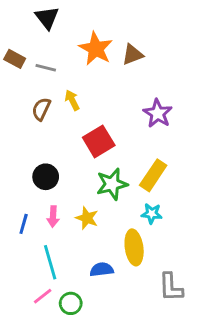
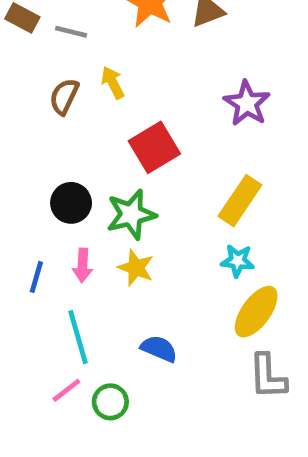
green star: (112, 184) -> (131, 214), moved
yellow ellipse: (134, 247) -> (256, 312), moved, turned 44
blue semicircle: (102, 270) -> (159, 349), turned 30

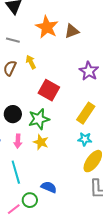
red square: (154, 147) -> (49, 90), turned -30
blue semicircle: (159, 349) -> (49, 187), moved
pink line: (66, 390) -> (14, 209), moved

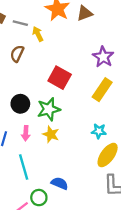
yellow arrow: (31, 62) -> (38, 34), moved
yellow rectangle: (86, 113) -> (102, 90), moved

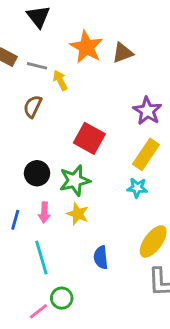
cyan star: (99, 131) -> (137, 188), moved
blue semicircle: (60, 183) -> (101, 257), moved, turned -119

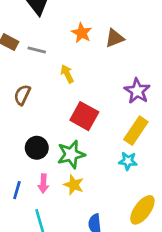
orange star: (86, 47) -> (82, 33), size x0.7
yellow arrow: (60, 80) -> (67, 74), moved
brown semicircle: (33, 106) -> (22, 95), moved

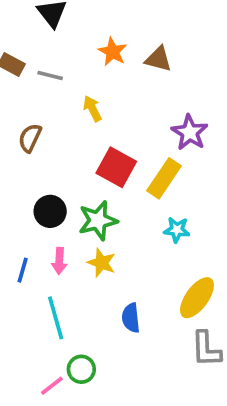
brown triangle: (115, 38) -> (158, 59), turned 36
yellow rectangle: (136, 131) -> (164, 178), moved

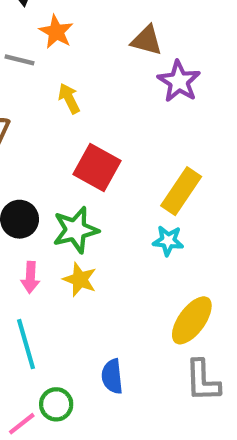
orange star: (113, 52) -> (56, 32), moved
purple star: (190, 132) -> (179, 81), moved
yellow rectangle: (164, 178) -> (181, 191), moved
blue semicircle: (131, 318) -> (112, 376), moved

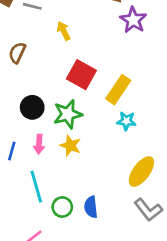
yellow rectangle: (181, 191) -> (118, 90), moved
gray L-shape: (203, 381) -> (148, 210), turned -36
green circle: (56, 404) -> (62, 207), moved

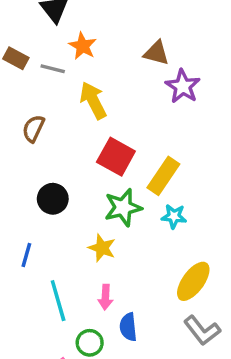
yellow arrow: (64, 31) -> (93, 100), size x1.5
green star: (68, 114) -> (123, 208), moved
pink arrow: (39, 144) -> (105, 297), moved
green circle: (62, 207) -> (90, 343), moved

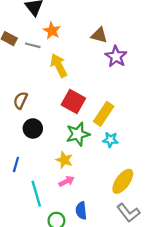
brown semicircle: (33, 128) -> (20, 100), moved
pink arrow: (105, 297) -> (67, 181), moved, turned -120

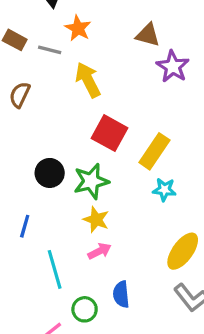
brown semicircle: (20, 100) -> (20, 95), moved
green star: (78, 134) -> (91, 181), moved

